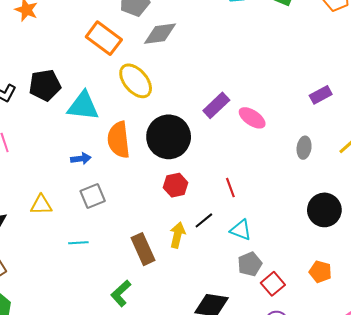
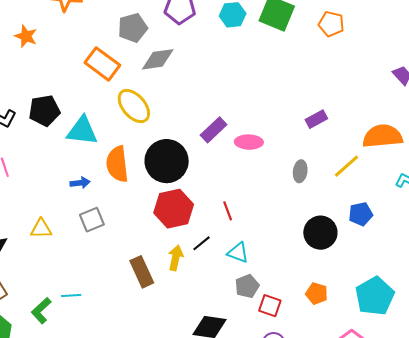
pink ellipse: (252, 118) -> (249, 142), turned -32
red hexagon: (176, 185) -> (174, 209), size x1.6
cyan line: (78, 243) -> (71, 295), moved
red square: (273, 284) -> (270, 306), turned -30
green L-shape: (121, 293) -> (41, 311), moved

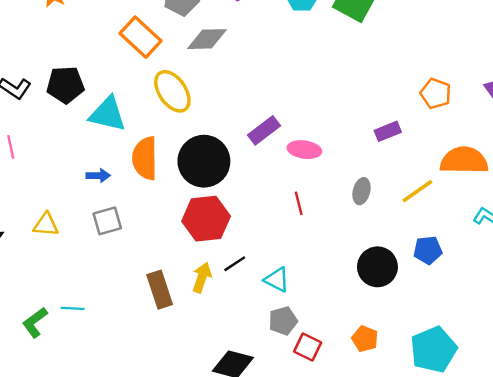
orange pentagon: (331, 24) -> (436, 94), moved
red line: (228, 211) -> (299, 203), moved

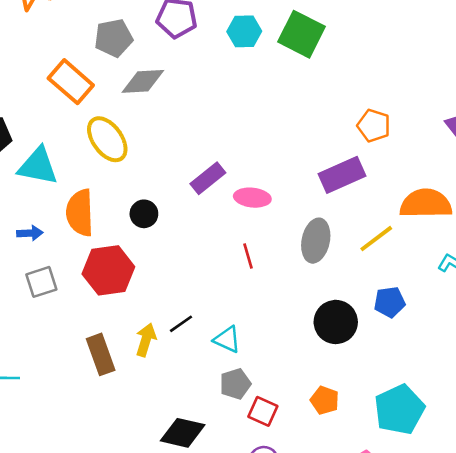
orange pentagon: (436, 94) -> (374, 126), moved
purple rectangle: (388, 131) -> (342, 175), size x1.6
black circle: (204, 161) -> (144, 214), size x0.5
gray ellipse: (362, 191) -> (316, 241), size x1.5
red hexagon: (206, 219) -> (108, 270), moved

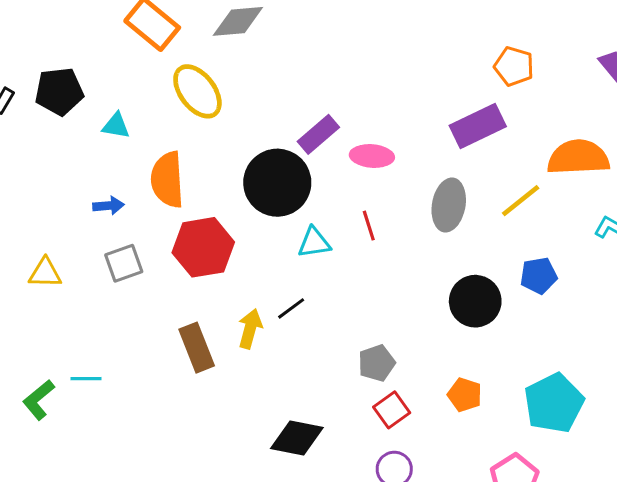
cyan triangle: (38, 166) -> (116, 126), size x0.6
black circle: (144, 214) -> (277, 183), moved, size x2.0
cyan triangle: (227, 339) -> (314, 243), moved, turned -32
gray pentagon: (235, 384) -> (377, 363), moved
red square: (263, 411) -> (392, 410), turned 32

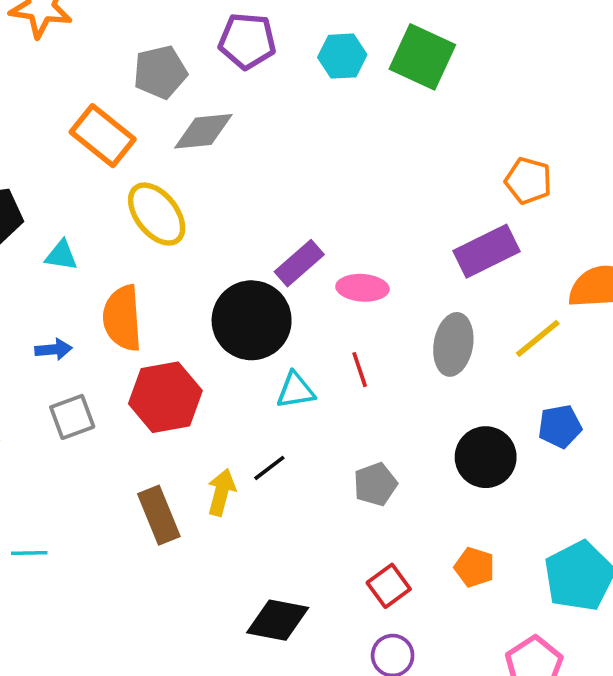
gray pentagon: (377, 363) -> (375, 484), moved

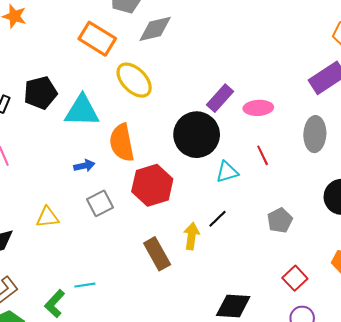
cyan triangle: (61, 255) -> (82, 111), size x1.8

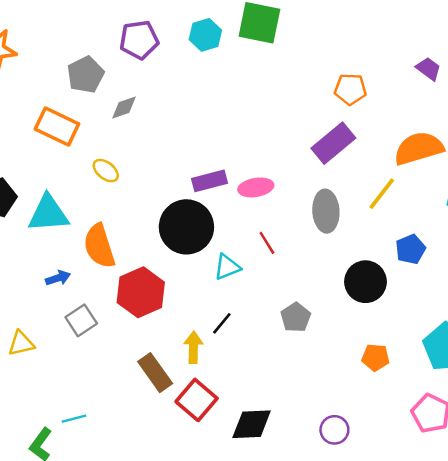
gray diamond: (155, 29) -> (124, 108), size x0.7
yellow ellipse: (134, 80) -> (106, 171), size x0.6
purple rectangle: (220, 98) -> (209, 181), turned 40
red square: (295, 278) -> (197, 400), moved, size x1.4

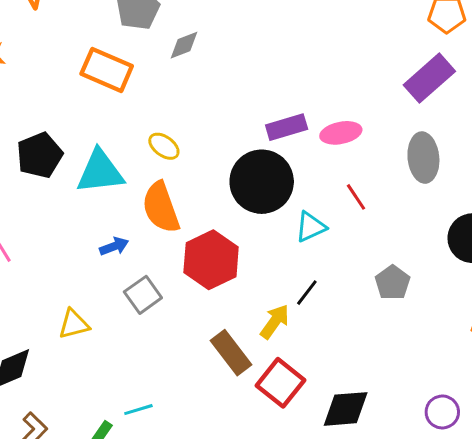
yellow ellipse: (106, 171) -> (164, 146), moved
yellow arrow: (193, 347) -> (275, 322), turned 36

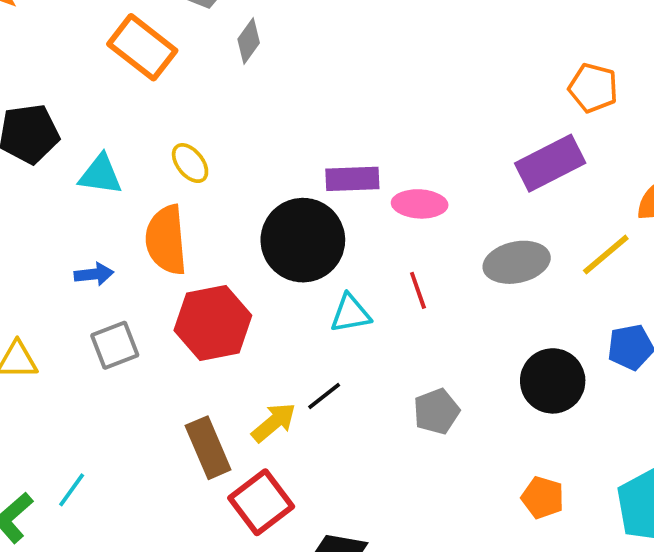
gray diamond: (184, 45) -> (249, 41), turned -48
gray ellipse: (423, 158) -> (517, 262), turned 69
cyan triangle: (100, 172) -> (101, 175), size x0.7
cyan line: (138, 410) -> (72, 490), turned -52

